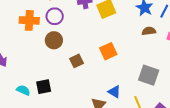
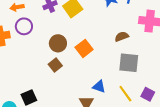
brown semicircle: (149, 31) -> (122, 37), moved
brown circle: (54, 40) -> (58, 43), moved

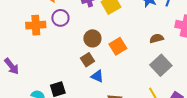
gray square: (129, 63) -> (161, 65), turned 35
blue triangle: (99, 87) -> (97, 76), moved

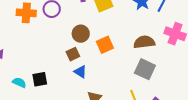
brown semicircle: (157, 38) -> (144, 42), size x1.5
gray square: (161, 65) -> (145, 69), turned -30

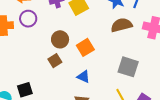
brown semicircle: (144, 42) -> (122, 25), moved
blue triangle: (80, 72) -> (83, 77), moved

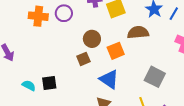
brown semicircle: (122, 25) -> (138, 32), moved
blue triangle: (83, 77) -> (109, 79), size x1.5

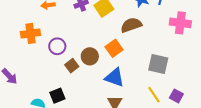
purple circle: (64, 13) -> (57, 46), moved
brown circle: (92, 39) -> (90, 56), moved
brown square: (83, 59) -> (72, 66), moved

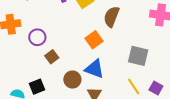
brown semicircle: (131, 25) -> (111, 17), turned -50
brown circle: (90, 56) -> (72, 80), moved

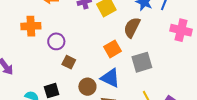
gray square: (138, 56) -> (142, 62), moved, turned -35
brown square: (52, 57) -> (69, 62), turned -32

